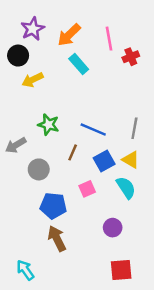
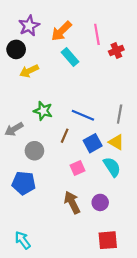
blue pentagon: (53, 206) -> (24, 183), moved
brown arrow: (57, 238) -> (72, 202), moved

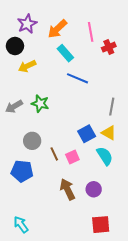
blue line: (83, 115) -> (78, 78), moved
gray arrow: (14, 129) -> (14, 107), moved
brown line: (65, 136) -> (54, 154), moved, turned -48

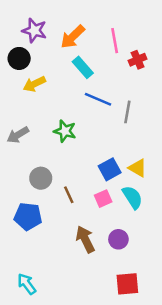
purple star: (27, 24) -> (34, 30), turned -30
green star: (40, 104) -> (65, 131), moved
gray line: (112, 107) -> (127, 112), moved
pink square: (72, 157) -> (103, 199), moved

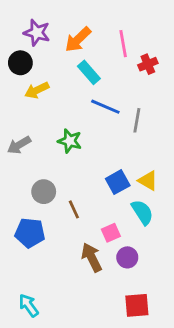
pink square: (103, 199) -> (111, 233), moved

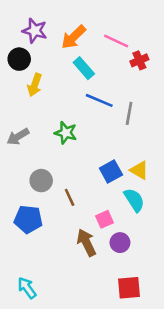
pink line: (123, 44) -> (116, 41), turned -55
yellow arrow: (37, 90) -> (35, 85), turned -45

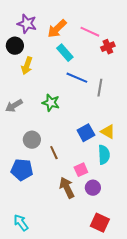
cyan semicircle: (134, 200) -> (104, 155), turned 30
red square: (129, 288) -> (100, 223), turned 30

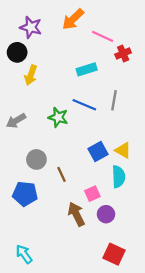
orange arrow: (57, 29) -> (73, 19), moved
cyan rectangle: (65, 53) -> (87, 69), moved, turned -66
blue line: (77, 78) -> (84, 105), moved

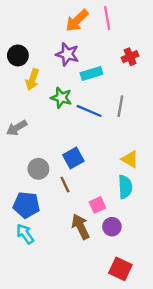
purple star: (31, 27) -> (67, 54), moved
pink line: (103, 36) -> (107, 18), moved, turned 55
green star: (58, 117) -> (61, 98), moved
blue square: (98, 151) -> (73, 158), moved
cyan arrow: (24, 254) -> (25, 234), moved

